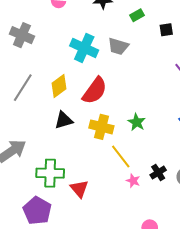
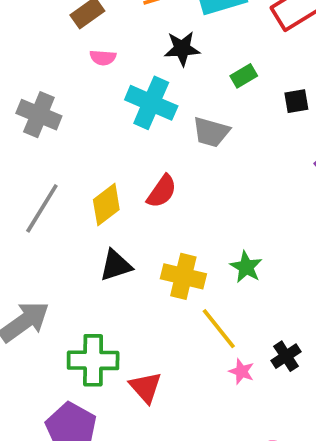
cyan cross: (84, 48) -> (151, 103), moved
red semicircle: (95, 91) -> (162, 191), moved, size x0.7

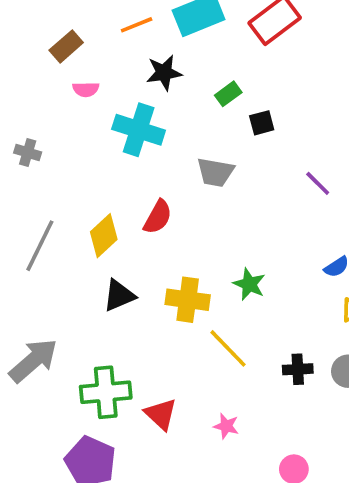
black square: (296, 101) -> (262, 123), moved
gray cross: (39, 115) -> (28, 152), size x0.6
gray trapezoid: (211, 132) -> (215, 172), moved
black cross: (286, 356) -> (298, 369), turned 36
pink star: (242, 372) -> (226, 426), moved

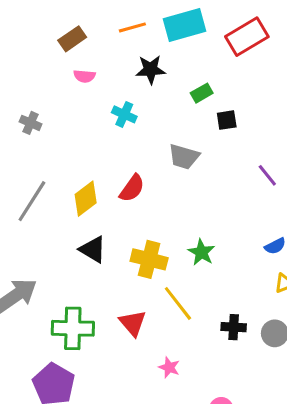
cyan cross: (139, 130) -> (124, 114), size x0.6
black triangle: (119, 295) -> (93, 249), turned 48
red triangle: (161, 414) -> (133, 323), moved

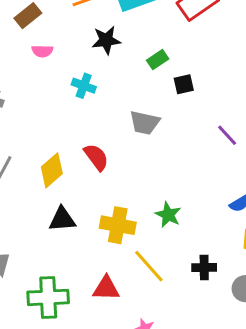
red semicircle: (132, 188) -> (96, 157), turned -68
black triangle: (93, 249) -> (62, 219), turned -32
red triangle: (133, 323) -> (106, 288), turned -44
black cross: (234, 327) -> (204, 267), moved

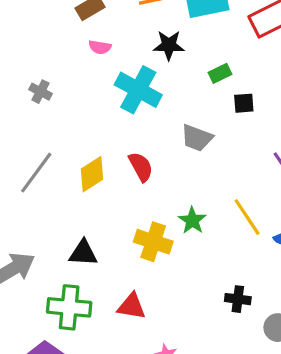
cyan cross: (84, 86) -> (138, 90), size x1.8
green star: (168, 215) -> (192, 220), moved
black triangle: (62, 219) -> (83, 253), moved
yellow line: (149, 266) -> (247, 217), moved

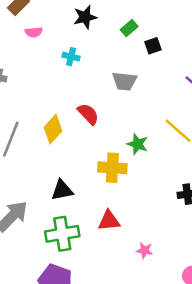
cyan cross: (138, 90) -> (71, 57), size x0.5

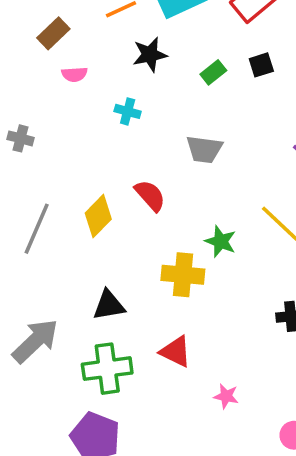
black square: (153, 46) -> (261, 65), moved
red triangle: (109, 221) -> (176, 352), turned 30

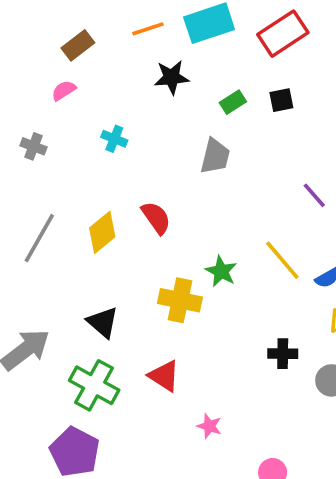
pink semicircle: (74, 74) -> (64, 90), moved, turned 145
cyan cross: (128, 111) -> (114, 139), moved
gray trapezoid: (204, 149) -> (215, 156), moved, turned -90
black triangle: (109, 305) -> (103, 322), turned 44
green cross: (107, 369) -> (94, 385), turned 30

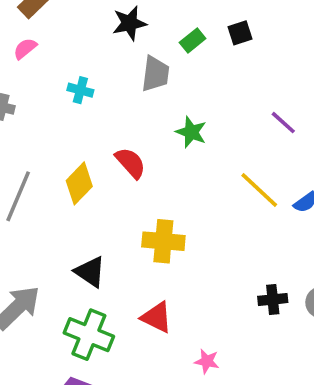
gray trapezoid: (215, 156) -> (155, 74), moved
green star: (221, 271) -> (191, 132), moved
black cross: (283, 354) -> (273, 299), moved

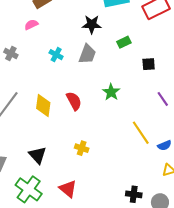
black square: (240, 33) -> (149, 64), moved
gray trapezoid: (155, 74) -> (87, 54), moved
yellow diamond: (79, 183) -> (43, 105), turned -50
yellow cross: (163, 241) -> (82, 148), size x0.6

